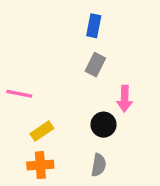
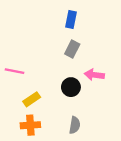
pink arrow: (125, 99) -> (94, 75), turned 96
black circle: (103, 125) -> (71, 87), moved

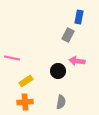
blue rectangle: (71, 20) -> (79, 17), moved
gray rectangle: (72, 49) -> (68, 35), moved

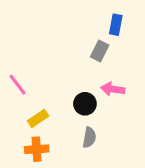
pink line: (12, 58) -> (18, 85), turned 42
gray semicircle: (61, 102) -> (89, 137), moved

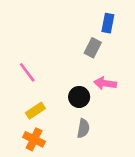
pink line: (18, 85) -> (27, 72), moved
orange cross: (37, 149) -> (34, 139), turned 30

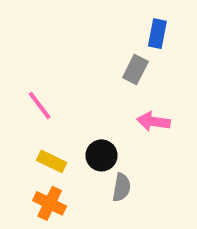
black circle: (79, 97) -> (101, 155), moved
yellow rectangle: (35, 111) -> (52, 161), turned 60

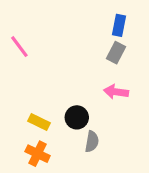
gray rectangle: (135, 70) -> (116, 53), moved
pink line: (40, 106) -> (19, 47), moved

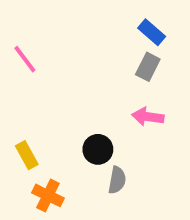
blue rectangle: (119, 25) -> (152, 32), turned -60
yellow rectangle: (39, 122) -> (27, 155), moved, turned 35

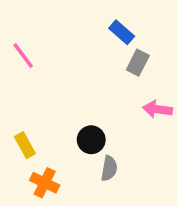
blue rectangle: (152, 32) -> (122, 32), moved
pink arrow: (148, 117) -> (157, 109), moved

